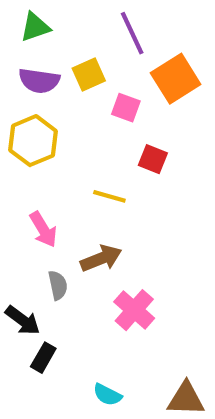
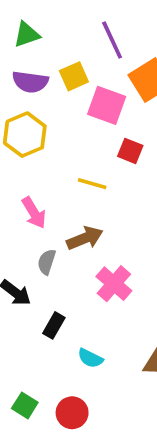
pink square: (126, 108) -> (107, 105), size x1.5
gray semicircle: (58, 285) -> (47, 262), turned -150
black rectangle: (43, 358) -> (54, 325), moved

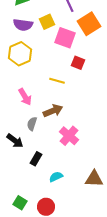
cyan semicircle: (90, 358) -> (56, 177), turned 128

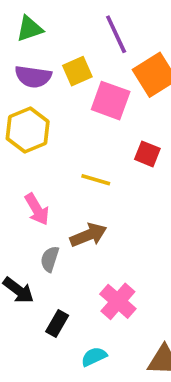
red square: (78, 63) -> (147, 154), moved
pink cross: (69, 136) -> (118, 301), moved

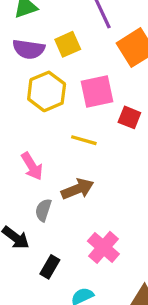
pink square: (111, 101) -> (97, 91), moved, turned -32
yellow hexagon: (28, 130) -> (47, 91), moved

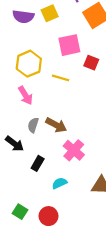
yellow hexagon: (47, 91) -> (29, 64), moved
brown arrow: (77, 189) -> (56, 125), moved, turned 50

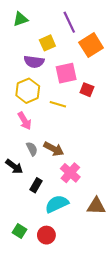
purple semicircle: (23, 17) -> (34, 62), moved
gray semicircle: (33, 125) -> (32, 149), turned 136
cyan semicircle: (59, 183) -> (57, 204), size x1.6

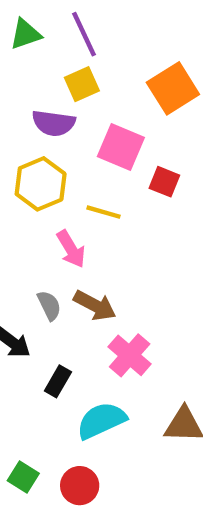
purple line: (69, 22) -> (84, 34), moved
pink square: (66, 73) -> (121, 147), turned 35
pink arrow: (25, 121) -> (71, 249), moved

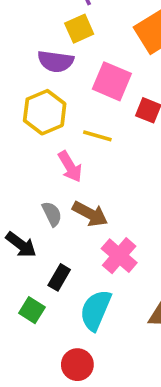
cyan semicircle: (101, 420) -> (96, 310), turned -42
green square: (23, 477) -> (32, 310), moved

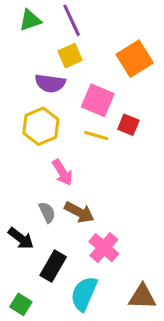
yellow line: (97, 136) -> (96, 135), moved
black rectangle: (59, 277) -> (53, 266), size x1.4
green square: (32, 310) -> (21, 304), moved

